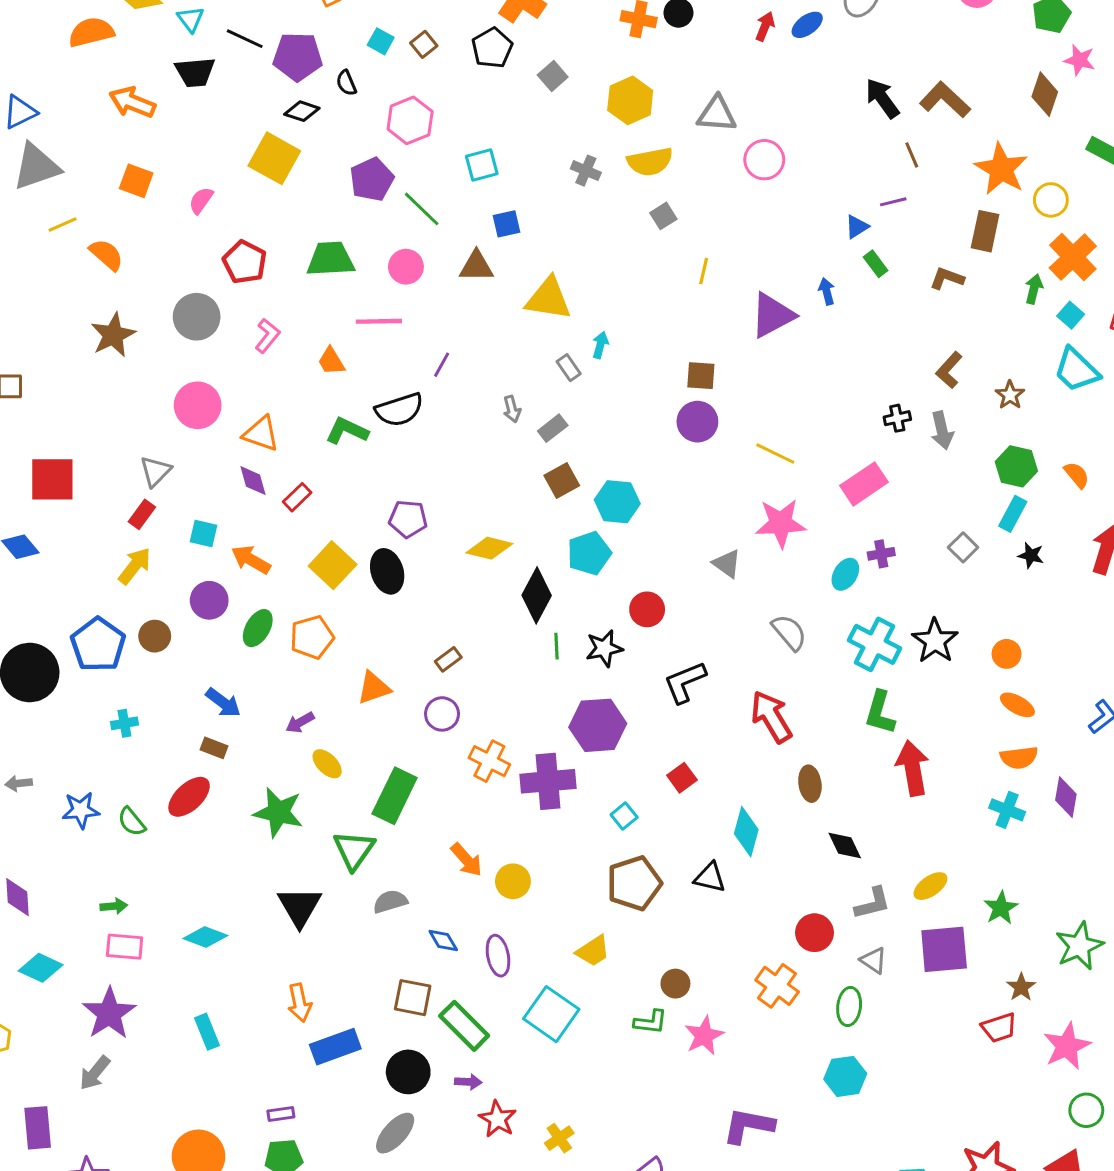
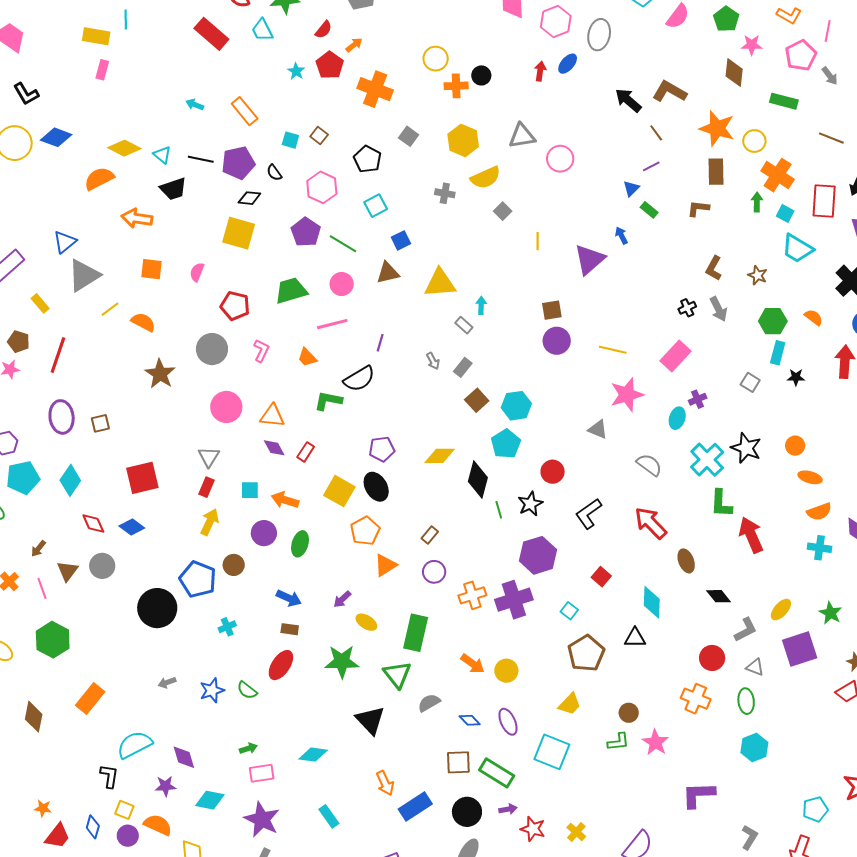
black pentagon: (492, 48) -> (367, 159), moved
orange pentagon: (312, 637) -> (365, 531), moved
cyan cross: (874, 644) -> (707, 460), turned 32
orange cross: (489, 761) -> (472, 595), turned -32

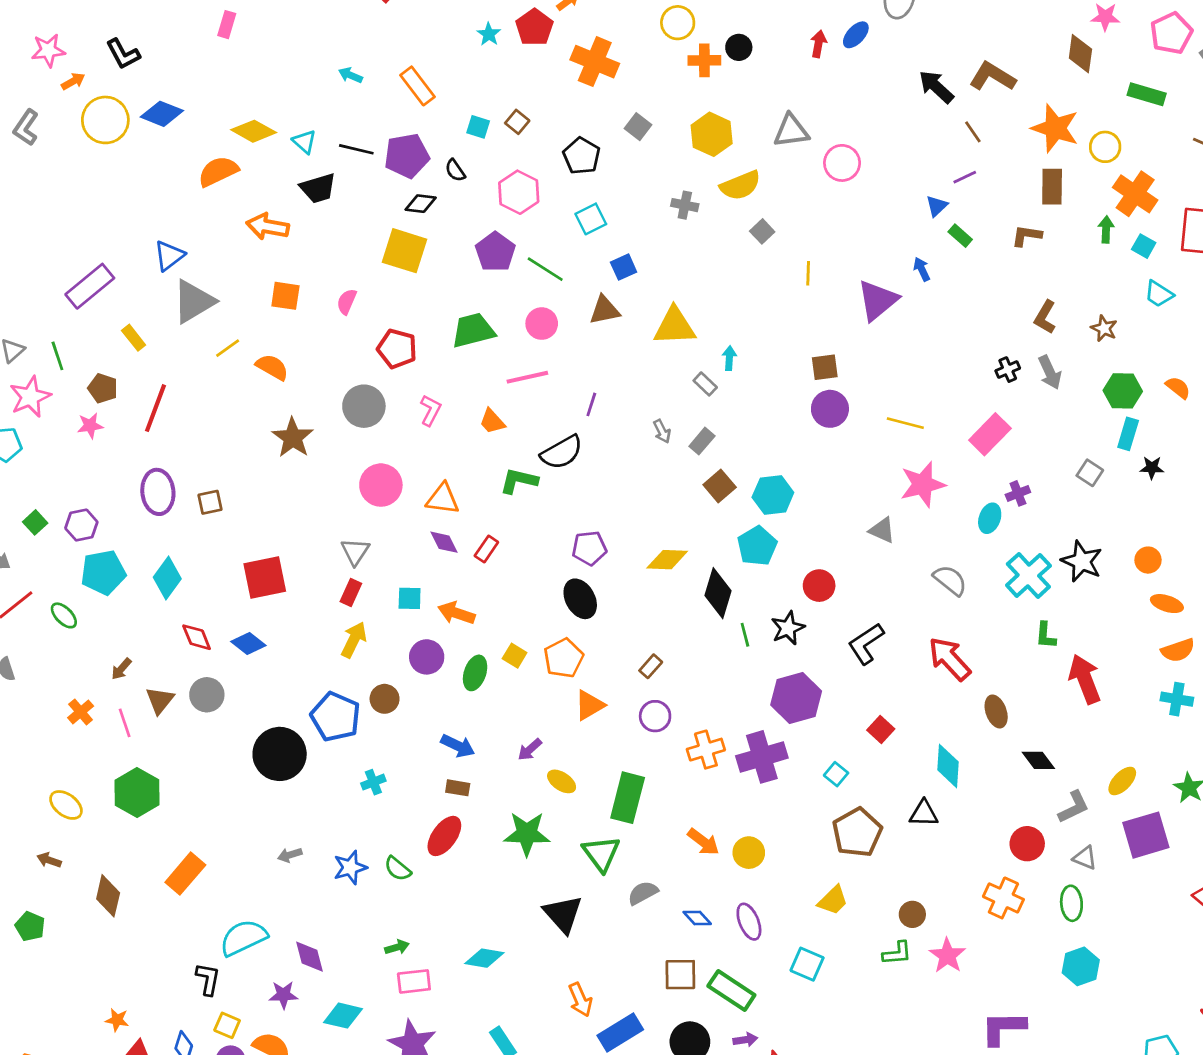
cyan trapezoid: (797, 249) -> (1159, 294), size x0.7
yellow square: (339, 491) -> (515, 656), moved, size x0.6
green L-shape: (721, 504) -> (1046, 635), size x0.7
cyan square: (552, 752) -> (807, 964), size x0.7

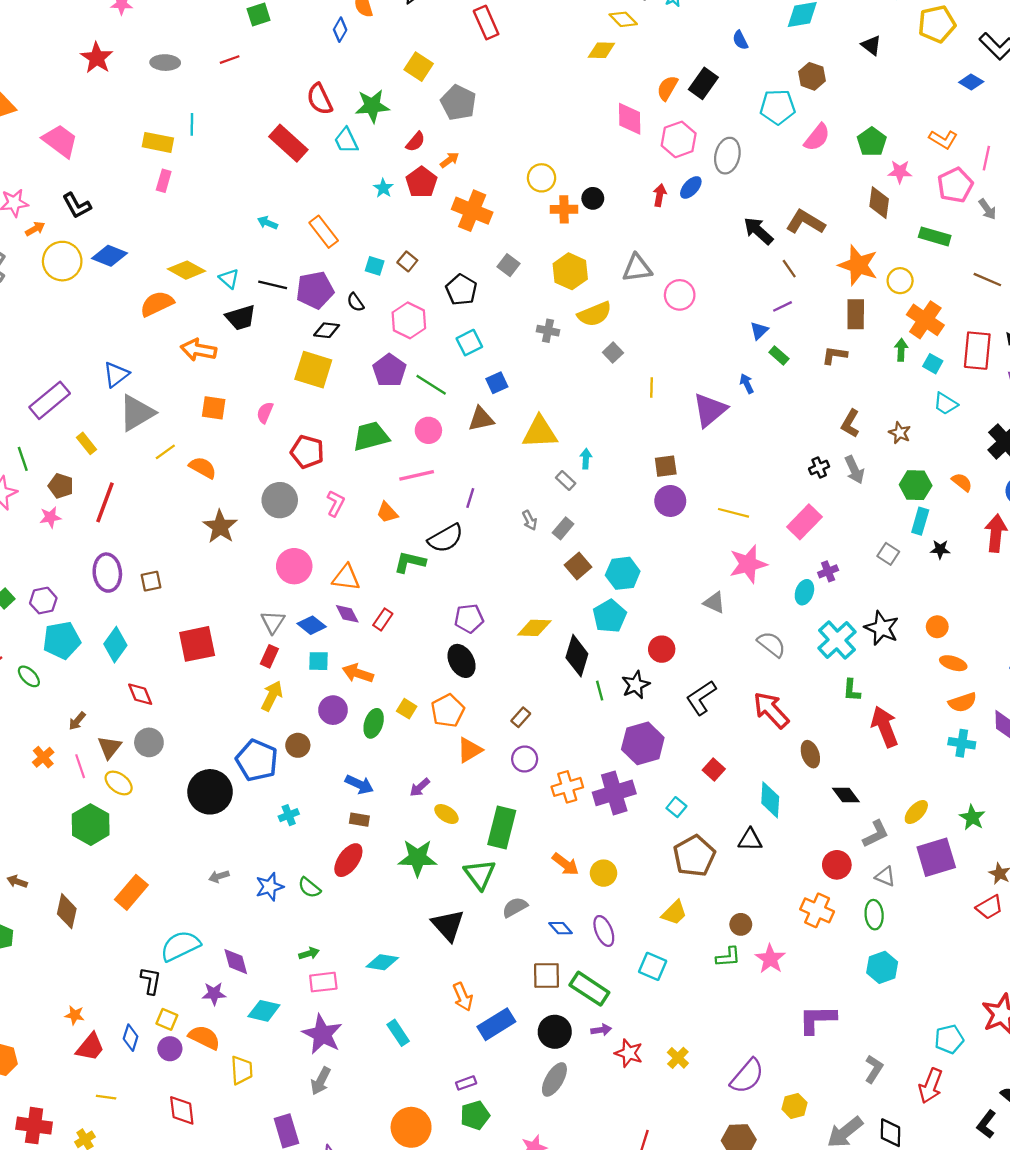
blue diamond: (248, 643) -> (312, 625), moved
yellow ellipse: (66, 805) -> (119, 783), moved

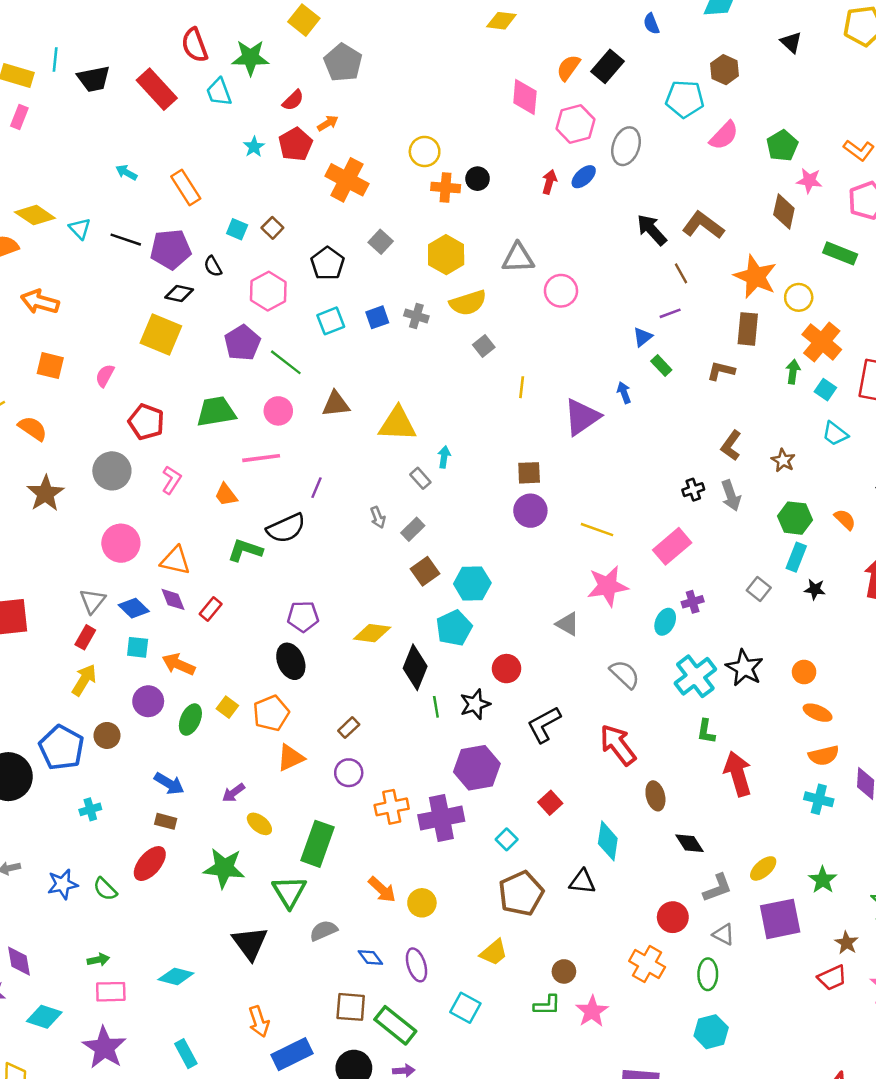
black trapezoid: (241, 318) -> (94, 79), moved
blue square: (497, 383) -> (377, 317), moved

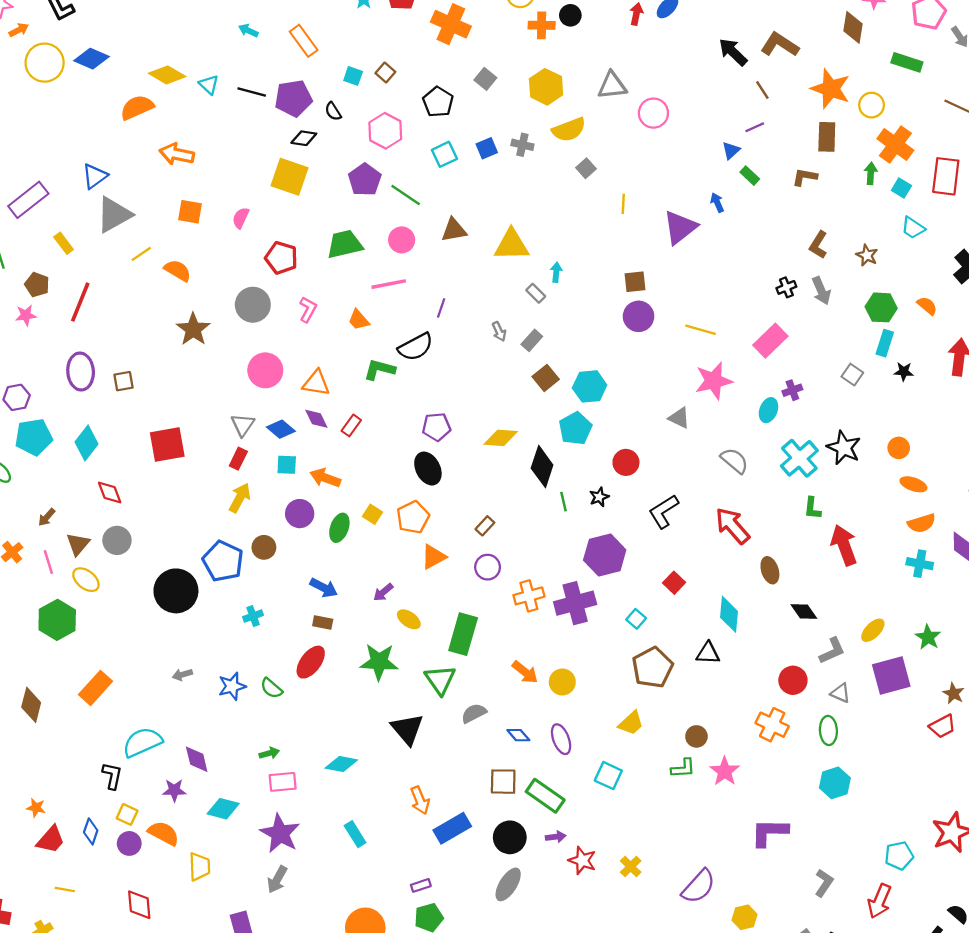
black star: (475, 704) -> (599, 497), size x0.7

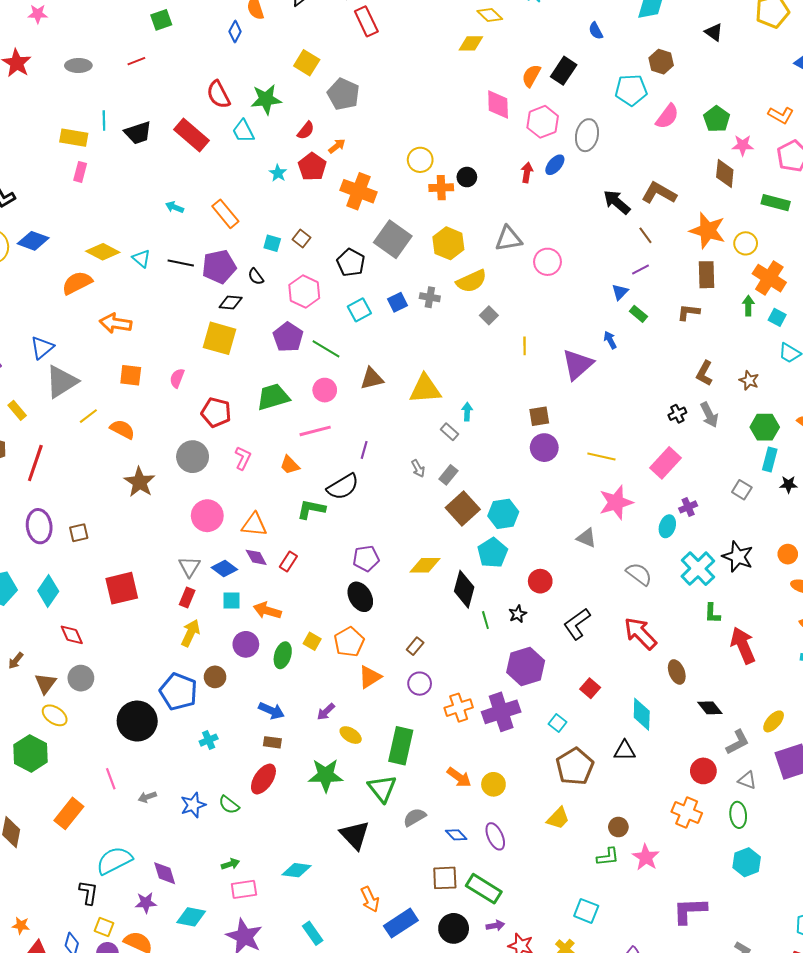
gray square: (485, 79) -> (393, 239), size x1.8
brown square: (546, 378) -> (463, 508), size x1.4
pink line: (48, 562) -> (111, 779), moved
cyan square: (608, 776) -> (586, 911), moved

